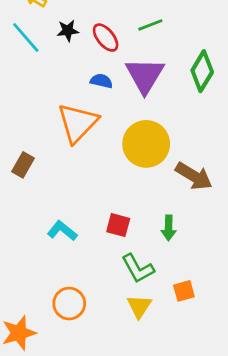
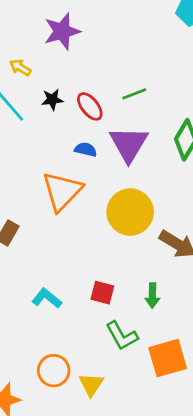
orange square: (184, 291) -> (168, 358), size x1.8
yellow triangle: (139, 306) -> (91, 384), moved

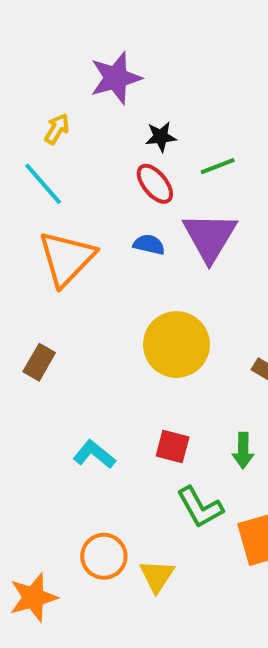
yellow arrow: (20, 68) -> (57, 129), turned 90
black star: (52, 99) -> (161, 137), moved
orange triangle: (62, 191) -> (67, 258), moved
yellow circle: (130, 212) -> (176, 345), moved

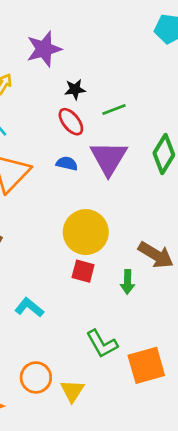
red square: (173, 446) -> (83, 271), moved
green arrow: (243, 450) -> (127, 282), moved

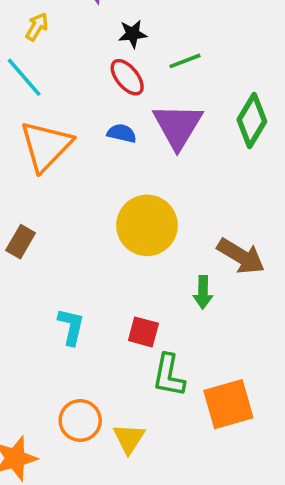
red square: (83, 271) -> (143, 332), moved
cyan L-shape: (29, 307) -> (71, 327), turned 64
green L-shape: (102, 344) -> (169, 375), turned 40

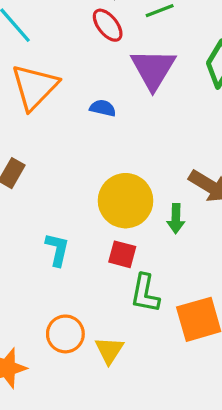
blue semicircle: (122, 133) -> (103, 108), moved
yellow circle: (147, 225) -> (126, 201), moved

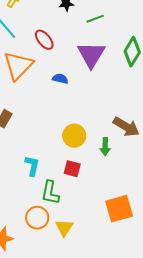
red ellipse: (108, 25) -> (44, 40), moved
yellow circle: (126, 201) -> (74, 136), size x0.7
green L-shape: (145, 293) -> (50, 193), moved

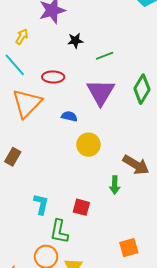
red ellipse: (44, 40) -> (53, 77), turned -50
yellow circle: (74, 136) -> (88, 145), moved
orange square: (119, 209) -> (129, 248), size x0.7

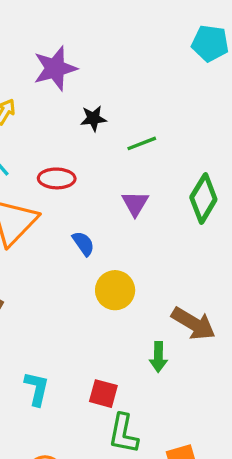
purple triangle: (101, 92) -> (135, 203), size x0.6
blue semicircle: (69, 116) -> (83, 243), turned 42
green L-shape: (59, 231) -> (123, 434), moved

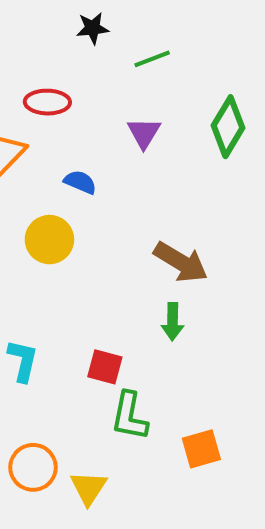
blue semicircle: (83, 243) -> (80, 182), turned -32
yellow circle: (115, 290) -> (49, 240), moved
brown arrow: (193, 324) -> (181, 262), moved

